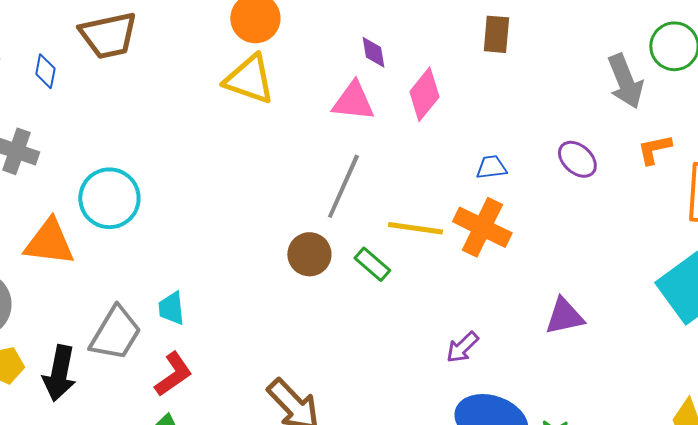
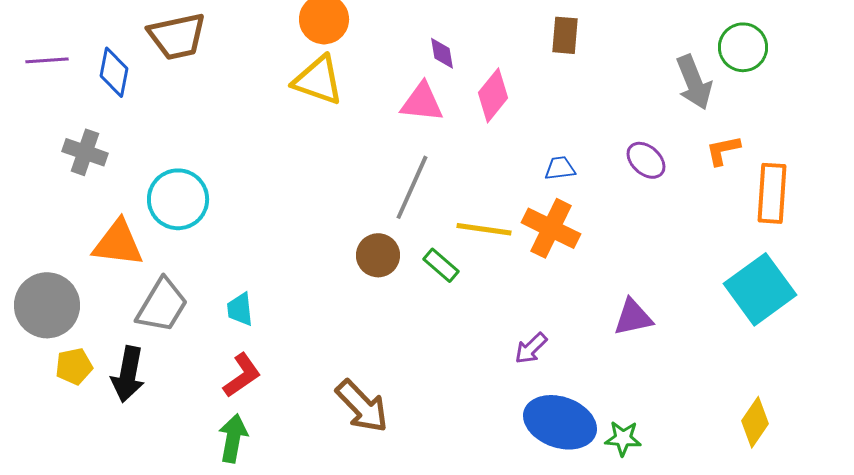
blue diamond: (45, 71) -> (114, 72), size x1.4
gray trapezoid: (115, 333) -> (162, 305), moved

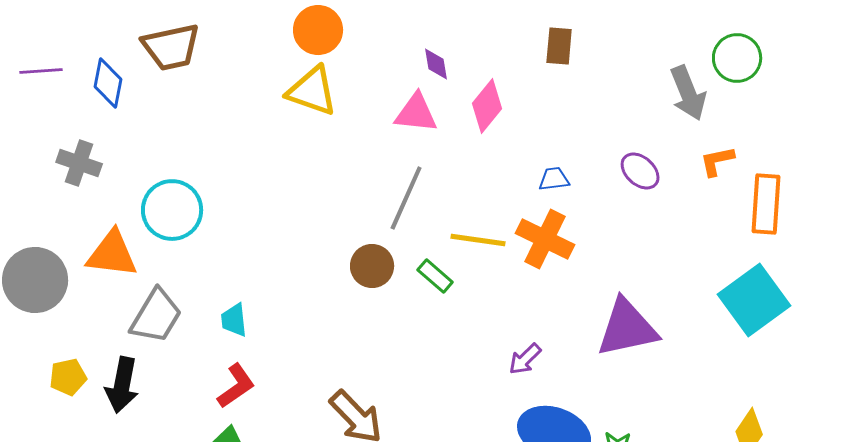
gray circle: (47, 305) -> (35, 280), moved
purple triangle: (633, 317) -> (627, 328), size x1.6

